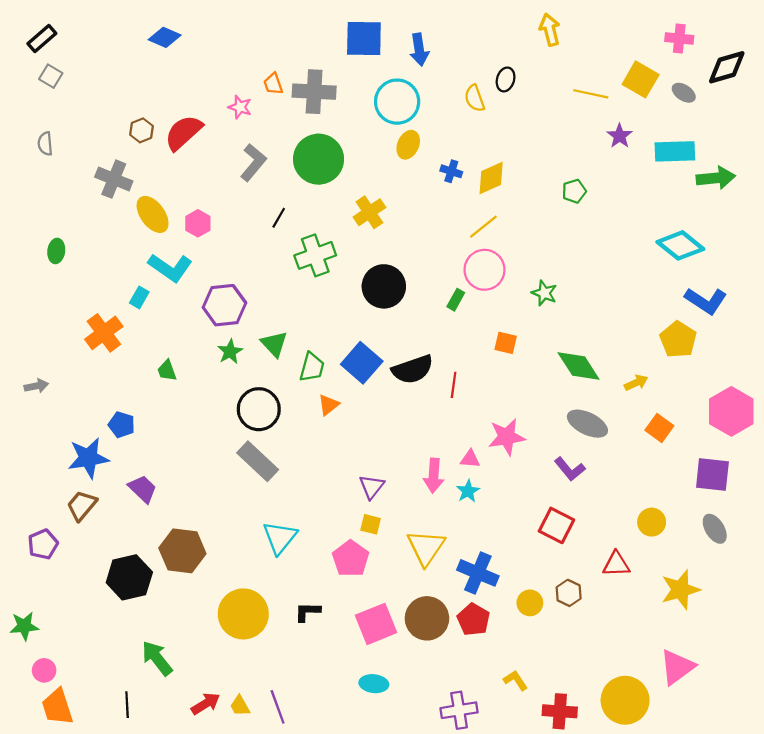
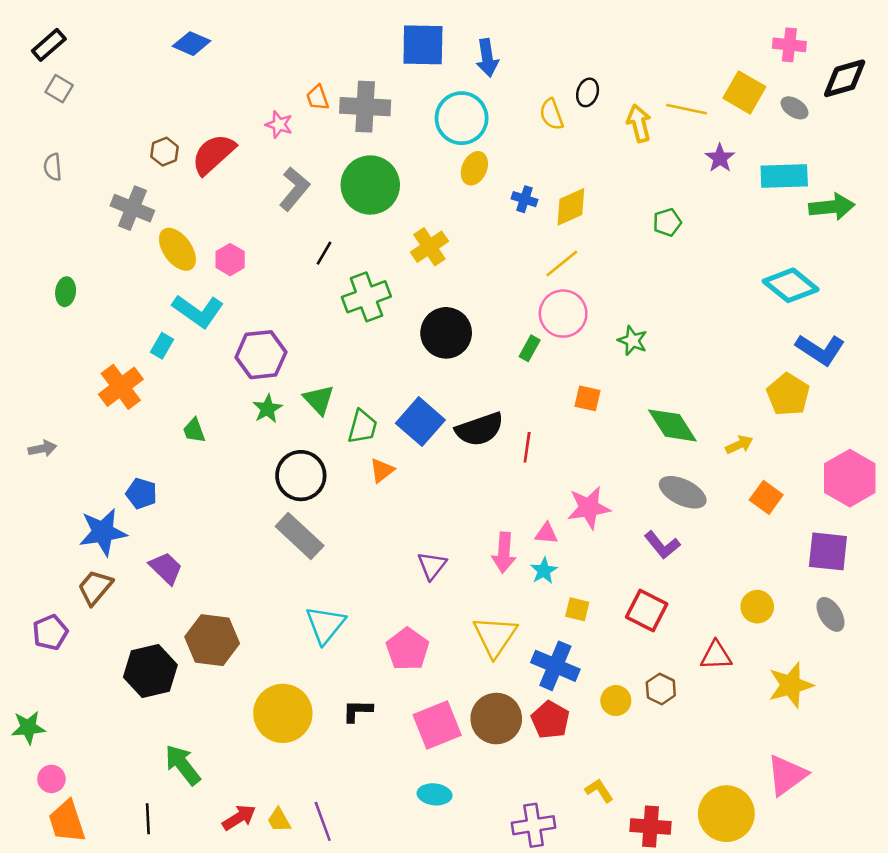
yellow arrow: (550, 30) -> (639, 123), moved
yellow square: (371, 524) -> (577, 609), moved

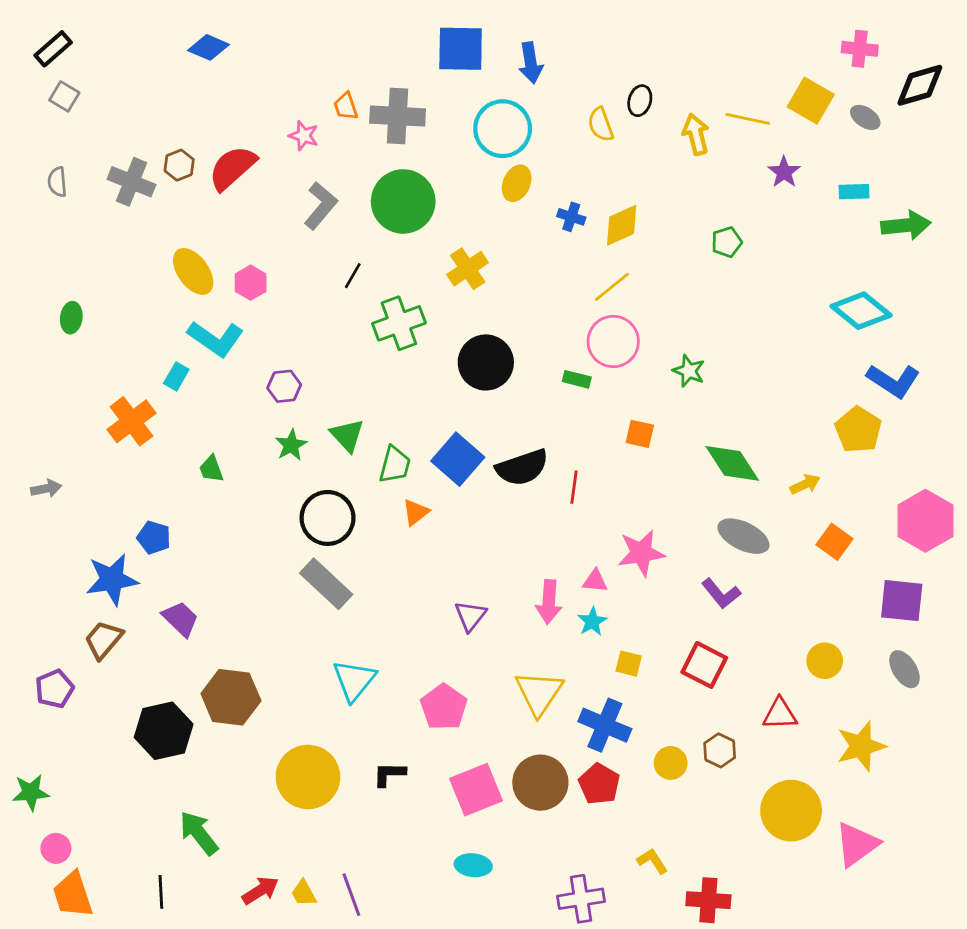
cyan rectangle: (784, 176) -> (854, 192), size x0.6
gray cross: (132, 208) -> (132, 182), moved
green rectangle: (530, 348) -> (577, 379), turned 75
purple hexagon: (261, 355) -> (284, 386), size x0.6
yellow circle: (726, 814) -> (791, 811), moved

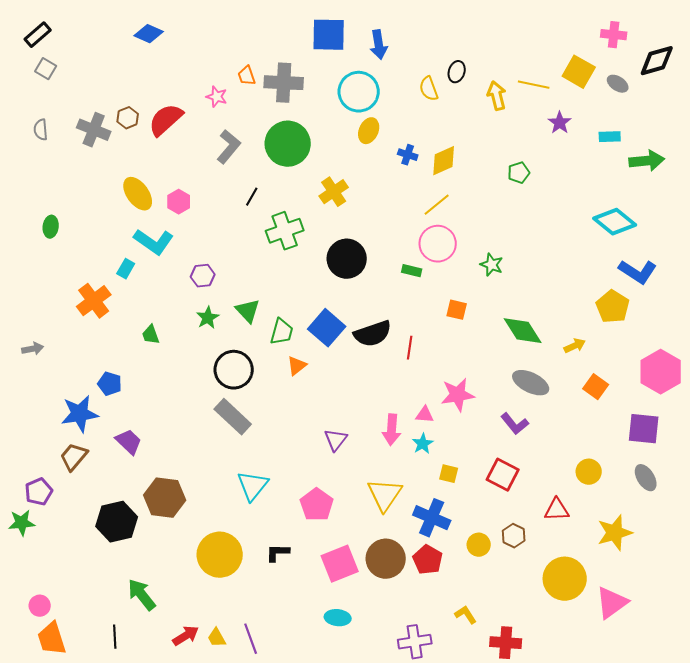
green star: (31, 792) -> (22, 523), moved

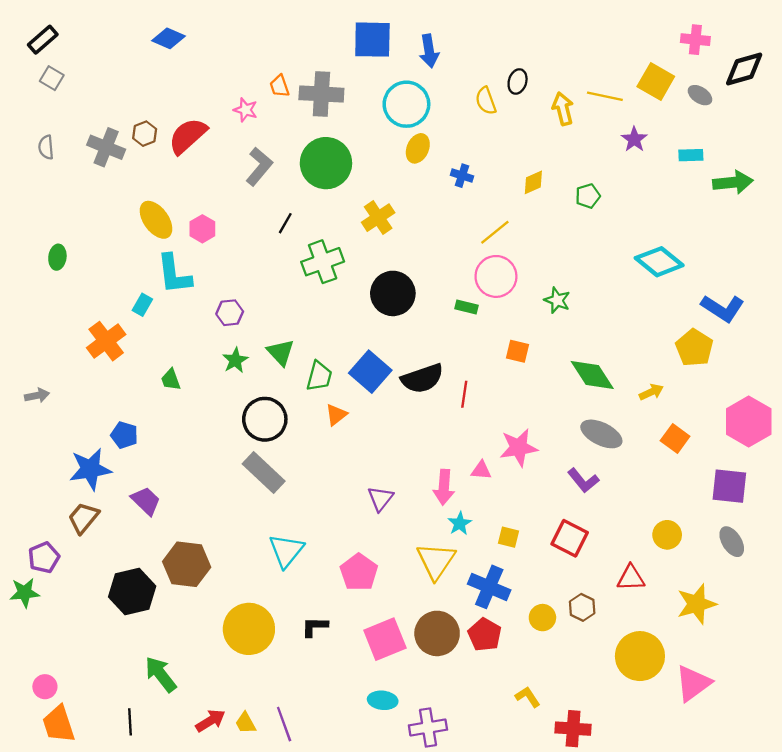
yellow diamond: (444, 161) -> (533, 182), moved, size x0.7
cyan diamond: (615, 222) -> (659, 262), moved
cyan L-shape: (154, 242) -> (174, 274), turned 48
cyan star: (423, 444) -> (460, 523), moved
purple cross: (415, 642) -> (428, 727), moved

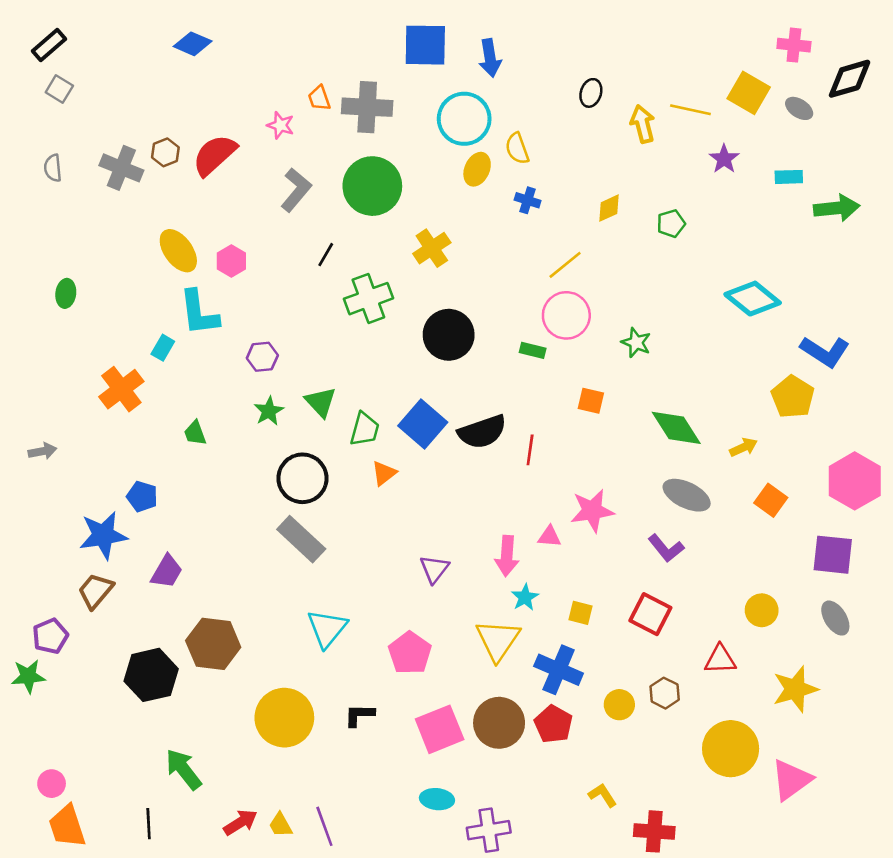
yellow semicircle: (486, 101) -> (517, 149), moved
purple trapezoid: (146, 501) -> (167, 571), turned 76

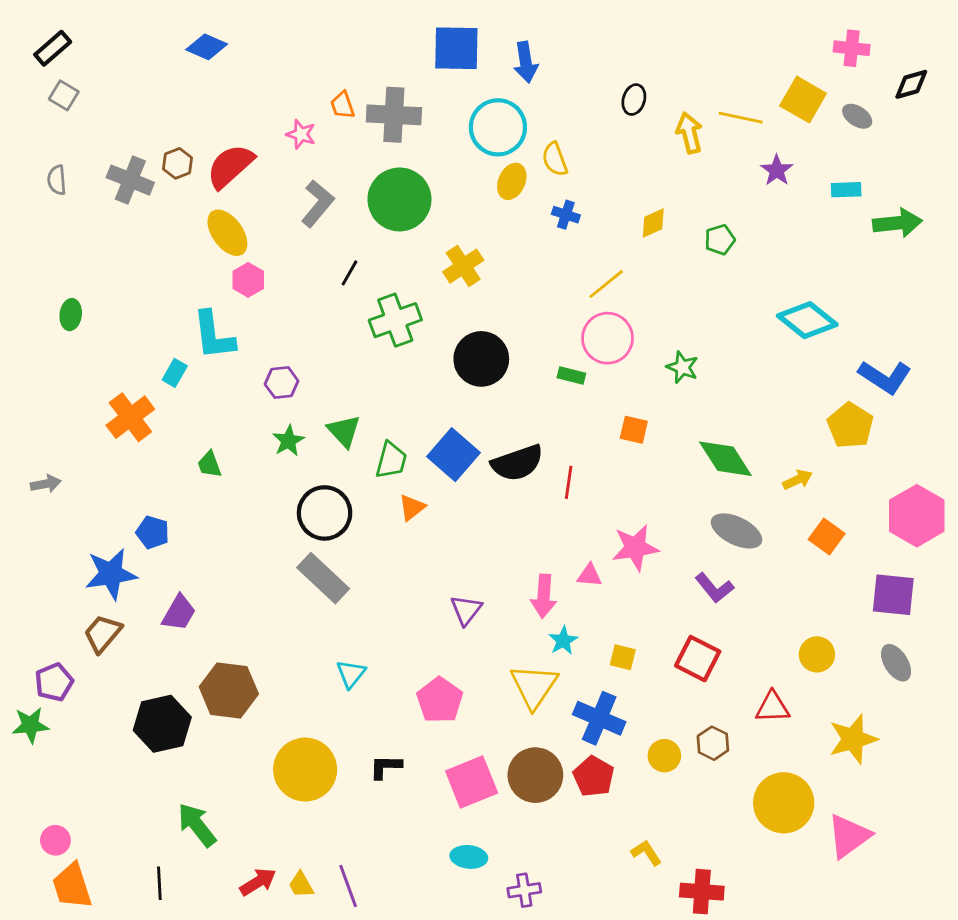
black diamond: (850, 79) -> (911, 84), size x0.7
yellow ellipse: (178, 251) -> (227, 233), moved
cyan triangle: (327, 628) -> (351, 674), size x0.7
purple cross: (489, 830) -> (524, 890), size x0.7

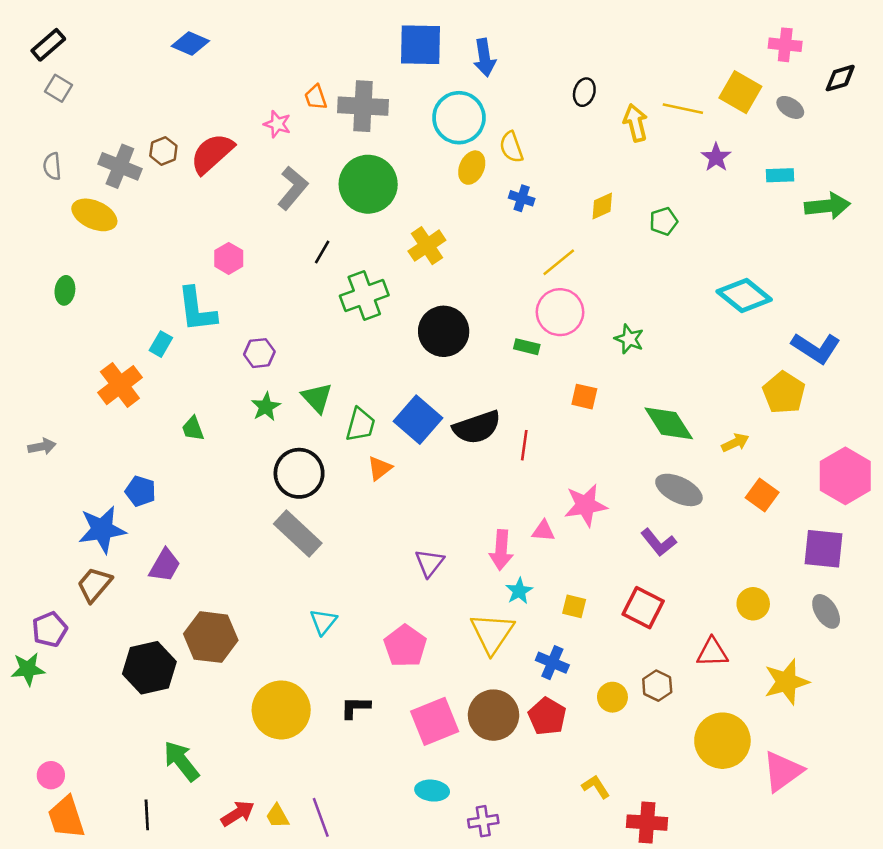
yellow ellipse: (227, 233) -> (94, 215), moved, turned -30
blue cross: (599, 718) -> (552, 663), size x0.7

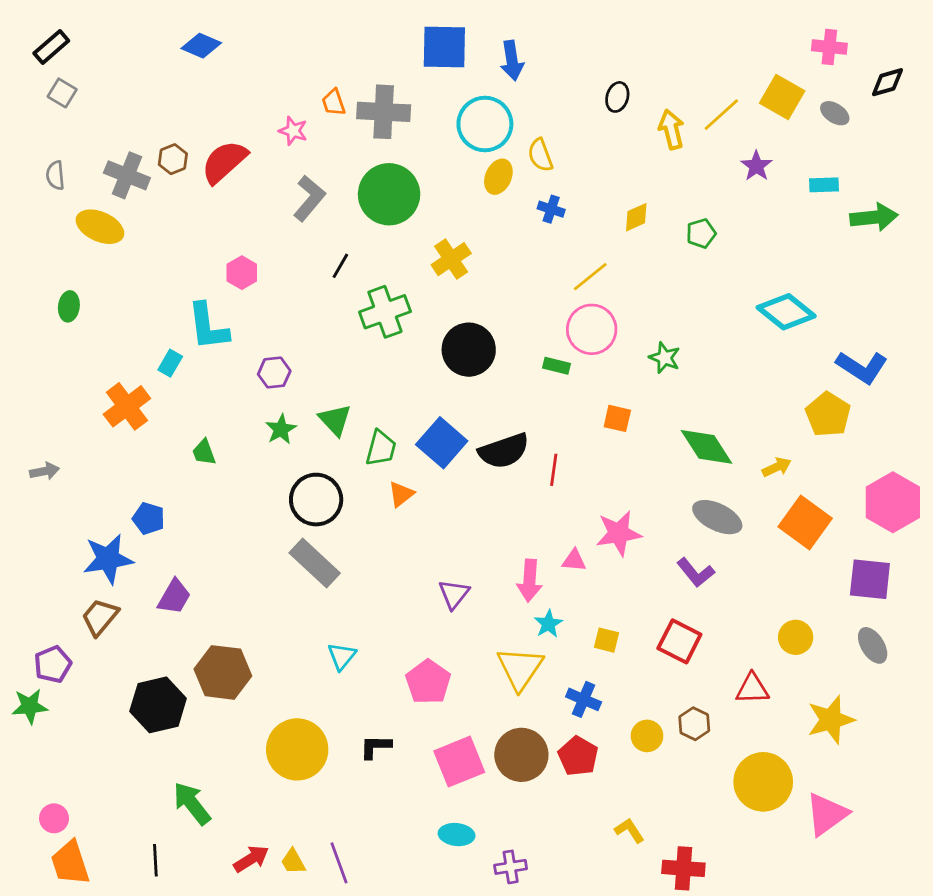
yellow line: (683, 109) -> (721, 115), turned -54
orange square: (762, 495) -> (805, 522), size x1.5

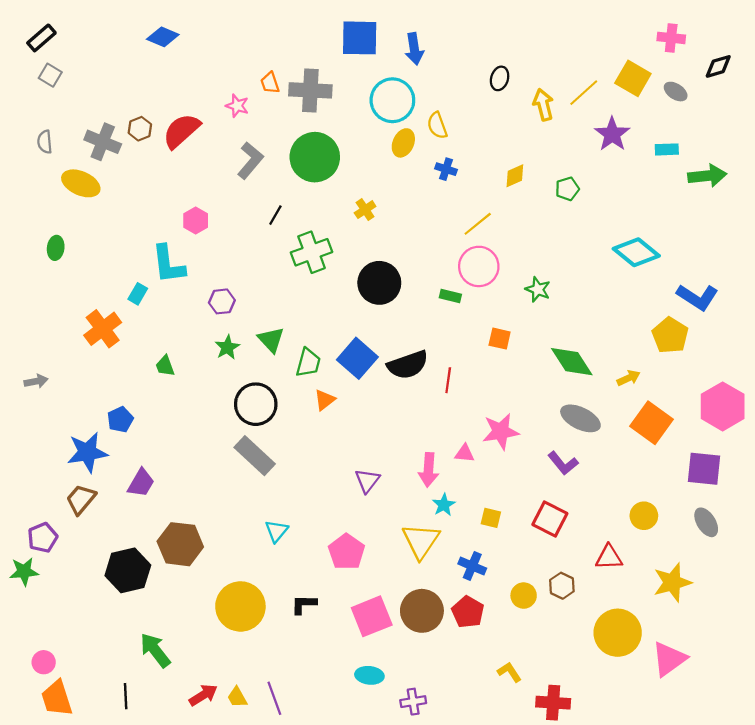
purple star: (756, 166) -> (612, 134), size x1.4
yellow cross: (451, 259) -> (365, 210), size x0.7
blue pentagon: (149, 518) -> (120, 420), turned 30

